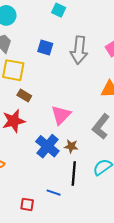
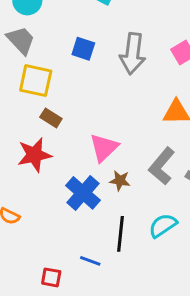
brown star: (71, 146) -> (120, 181), moved

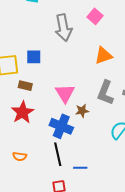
blue square: (83, 49) -> (34, 57), moved
black line: (120, 234) -> (58, 154), moved

